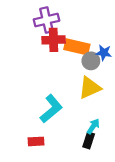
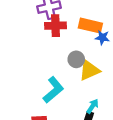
orange rectangle: (77, 47) -> (90, 26), moved
gray circle: (91, 61) -> (76, 59), moved

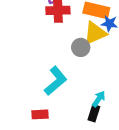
yellow triangle: (89, 70) -> (95, 33), moved

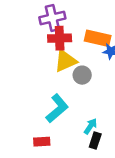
yellow triangle: (95, 33) -> (65, 61), moved
cyan arrow: (99, 99) -> (90, 126), moved

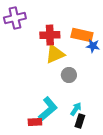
purple cross: (52, 18) -> (15, 18), moved
gray circle: (82, 75) -> (69, 75), moved
cyan L-shape: (57, 108) -> (48, 109), moved

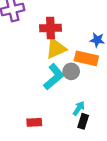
orange rectangle: (82, 35) -> (86, 58), moved
cyan L-shape: (48, 109) -> (54, 77), moved

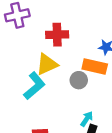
yellow triangle: (56, 49) -> (47, 64), moved
cyan L-shape: (54, 77) -> (34, 86), moved

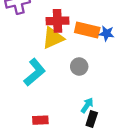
yellow triangle: (47, 64) -> (53, 38), moved
orange rectangle: (95, 66) -> (87, 30), moved

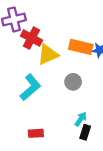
red cross: (57, 21) -> (31, 38), moved, turned 30

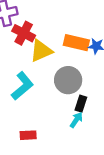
gray circle: (73, 82) -> (68, 80), size x1.5
black rectangle: (85, 132) -> (81, 104), moved

